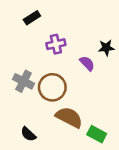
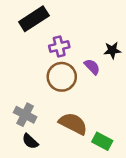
black rectangle: (32, 18) -> (34, 19), size x1.6
gray cross: (24, 81) -> (25, 115), moved
brown circle: (52, 87) -> (62, 77), moved

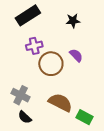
purple cross: (59, 47) -> (34, 46), moved
black star: (112, 50) -> (73, 21), moved

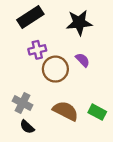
black star: (73, 21) -> (79, 23), size x1.6
green rectangle: (85, 117) -> (97, 112), moved

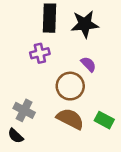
black rectangle: (30, 17) -> (50, 18), moved, turned -55
brown circle: (55, 69) -> (70, 86), moved
black semicircle: (27, 127) -> (16, 136), moved

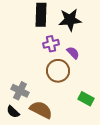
purple cross: (40, 53) -> (51, 44), moved
brown semicircle: (70, 119) -> (41, 110), moved

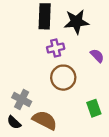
purple semicircle: (73, 53) -> (97, 56), moved
green rectangle: (86, 99) -> (94, 108), turned 42

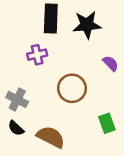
purple cross: (56, 48) -> (37, 55), moved
gray cross: (22, 99) -> (17, 100), moved
black semicircle: (14, 122) -> (16, 128), moved

